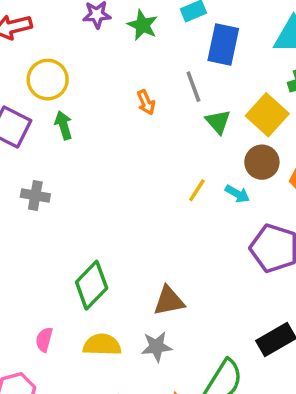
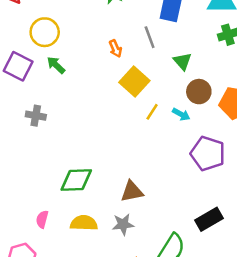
yellow square: (267, 115) -> (134, 81), moved
green triangle: (218, 122) -> (182, 61), moved
green arrow: (63, 125) -> (56, 65), turned -30
green diamond: (92, 285) -> (76, 180), turned 44

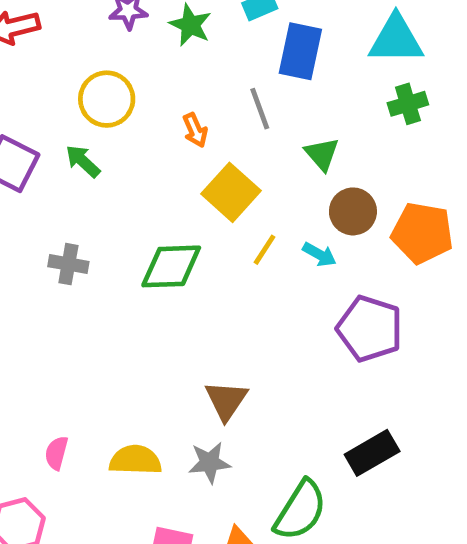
yellow circle: (45, 32) -> (107, 99), moved
gray cross: (36, 116) -> (68, 264), moved
green diamond: (76, 180) -> (171, 266), moved
brown triangle: (132, 191) -> (226, 400), turned -45

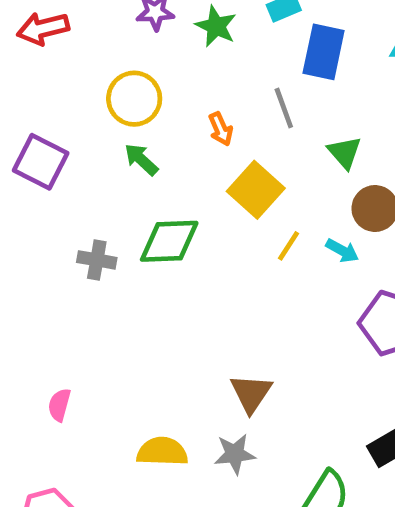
green arrow: (83, 161) -> (141, 159), moved
green diamond: (171, 266) -> (169, 241), moved
pink semicircle: (56, 453) -> (59, 405), moved

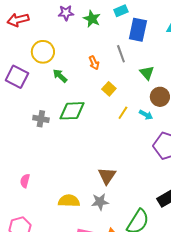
yellow circle: (134, 99) -> (43, 52), moved
yellow square: (256, 190) -> (109, 89), size x0.6

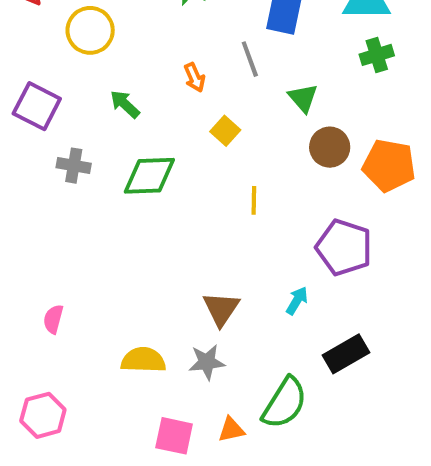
yellow circle: (43, 52) -> (90, 30), moved
yellow line: (123, 113) -> (254, 200), moved, turned -32
cyan arrow: (146, 115) -> (297, 301), moved, turned -88
gray cross: (41, 119) -> (74, 166), moved

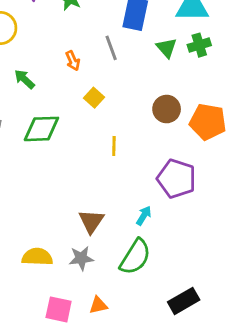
green triangle: (303, 98) -> (167, 48), moved
black rectangle: (346, 354) -> (184, 301), moved
green semicircle: (285, 403) -> (135, 257), moved

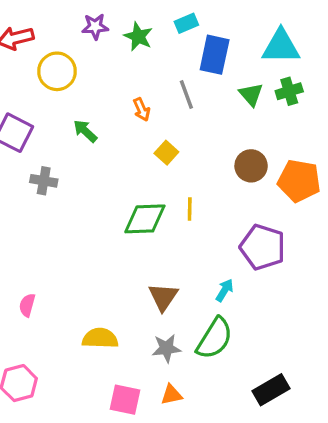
green diamond: (41, 129) -> (145, 219), moved
gray star: (81, 258) -> (166, 348), moved

